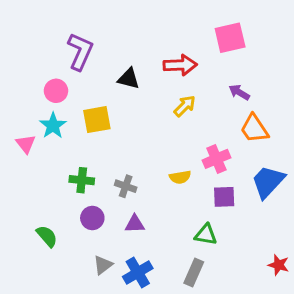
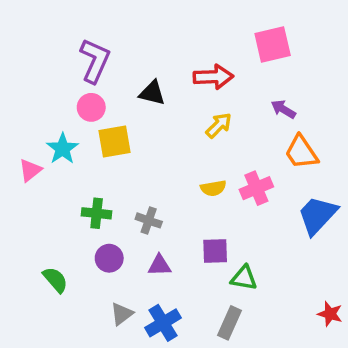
pink circle: (56, 91) -> (91, 107), moved
pink triangle: (26, 144) -> (30, 170), turned 30
yellow semicircle: (180, 177) -> (213, 188), moved
purple square: (224, 197) -> (215, 251), moved

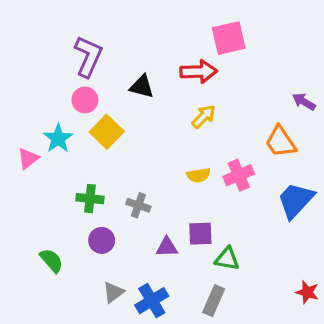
pink square: (273, 45) -> (229, 38), moved
purple arrow: (283, 109) -> (304, 102), moved
yellow square: (115, 141) -> (107, 132), turned -36
purple triangle: (159, 265) -> (167, 247), moved

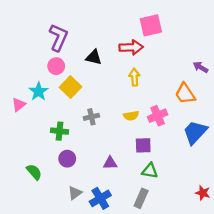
yellow arrow: (204, 117) -> (134, 77), turned -49
gray cross: (138, 205) -> (91, 117), moved, turned -32
purple square: (200, 234) -> (143, 145), moved

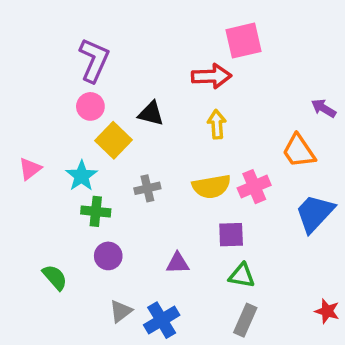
black triangle: (94, 57) -> (151, 114), moved
cyan star: (39, 91) -> (82, 176), moved
yellow semicircle: (131, 116) -> (211, 187), size x1.5
gray rectangle: (141, 198) -> (245, 320), moved

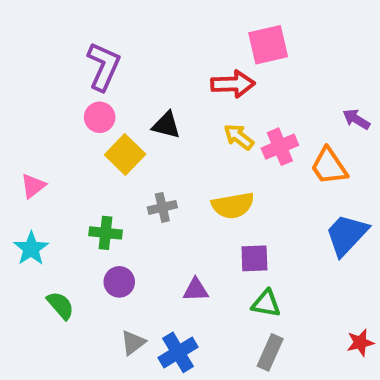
yellow arrow: (217, 124) -> (239, 137), turned -48
cyan star: (82, 176) -> (31, 249), moved
pink cross: (254, 187) -> (280, 147), moved
red star: (327, 311) -> (360, 343), turned -30

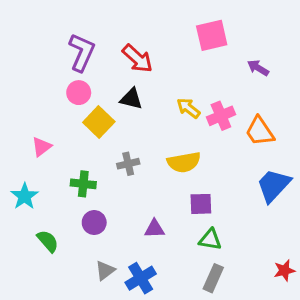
red arrow: (233, 84) -> (137, 59), moved, turned 44
purple arrow: (356, 119) -> (258, 68), moved
pink triangle: (33, 186) -> (42, 147), moved

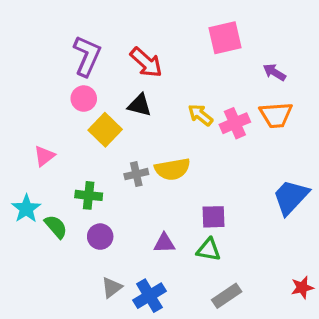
orange trapezoid: (260, 131) -> (276, 115), moved, turned -60
yellow semicircle: (184, 162) -> (172, 169), moved
green triangle: (210, 240) -> (209, 250), moved
green semicircle: (48, 241) -> (56, 227), moved
gray rectangle: (213, 278) -> (227, 296), turned 32

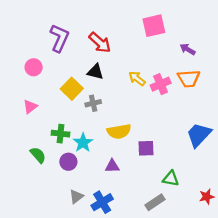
pink circle: (84, 99) -> (34, 67), moved
yellow semicircle: (172, 169) -> (119, 131), moved
gray cross: (136, 174) -> (93, 103), moved
cyan star: (26, 209) -> (83, 143), moved
green triangle: (209, 250) -> (171, 179), moved

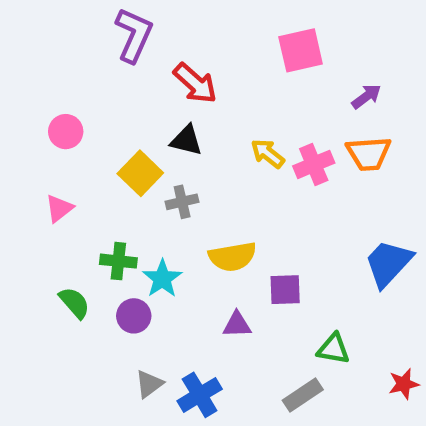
purple L-shape: (59, 38) -> (134, 35), moved
purple arrow: (188, 49) -> (366, 96), turned 112
purple triangle: (112, 166) -> (237, 325), moved

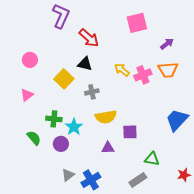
gray cross: (182, 202) -> (92, 92), moved

